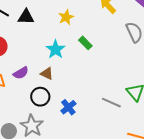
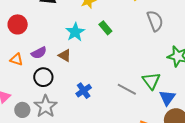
black circle: (40, 97) -> (43, 77), moved

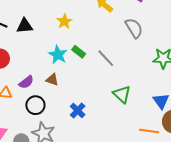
green rectangle: (105, 28) -> (79, 52), moved
green triangle: (151, 81) -> (122, 94), moved
gray line: (127, 89) -> (106, 58), moved, turned 30

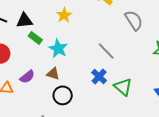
green rectangle: (79, 52) -> (35, 38), moved
black circle: (35, 105) -> (63, 95), moved
blue cross: (78, 110) -> (99, 76), moved

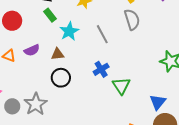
gray semicircle: (134, 20) -> (132, 20), moved
gray line: (106, 51) -> (102, 34), moved
brown triangle: (53, 74) -> (58, 54), turned -40

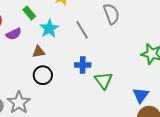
purple semicircle: (32, 50) -> (14, 34), moved
blue cross: (101, 69) -> (83, 65), turned 35

